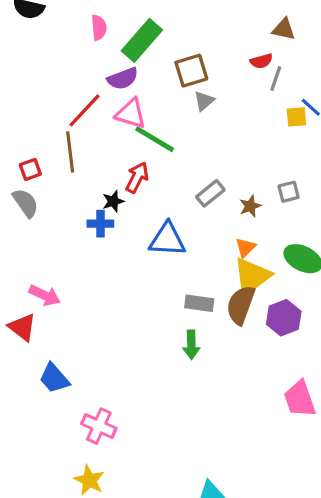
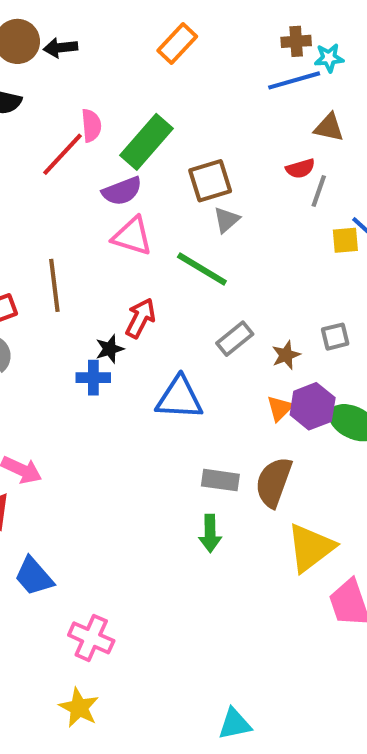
red line: (84, 110) -> (63, 154), moved
green line: (155, 139) -> (202, 269), moved
yellow triangle: (252, 276) -> (311, 548), moved
purple hexagon: (284, 318) -> (313, 406), moved

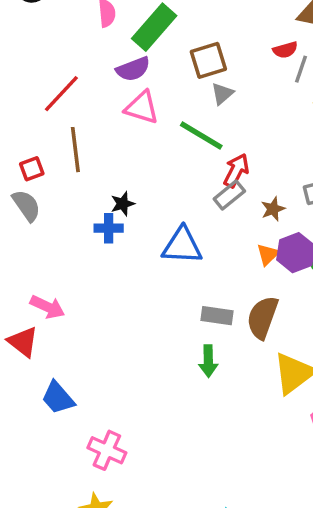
red line: (63, 154) -> (61, 94), moved
red arrow: (140, 318) -> (236, 171), moved

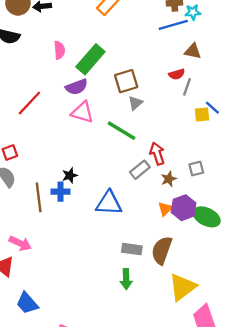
brown line: (75, 150) -> (39, 197), moved
red arrow: (236, 171) -> (157, 154), moved, turned -45

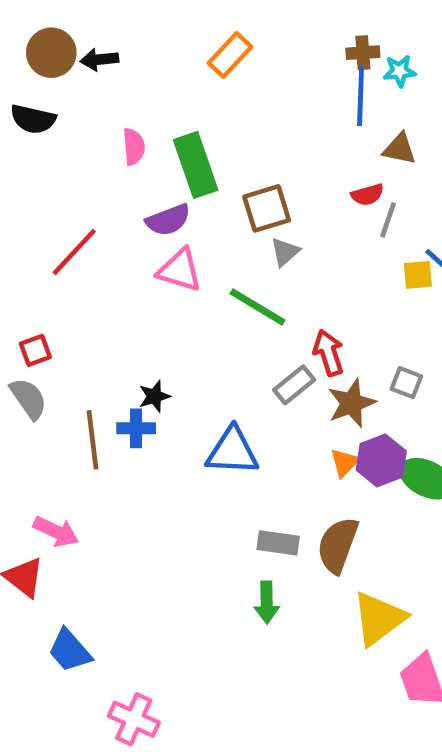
blue line: (173, 25) -> (361, 96), turned -72
green rectangle: (90, 59) -> (196, 165), turned -60
gray square: (196, 169) -> (406, 383), turned 35
brown star: (169, 179) -> (351, 403), size x1.5

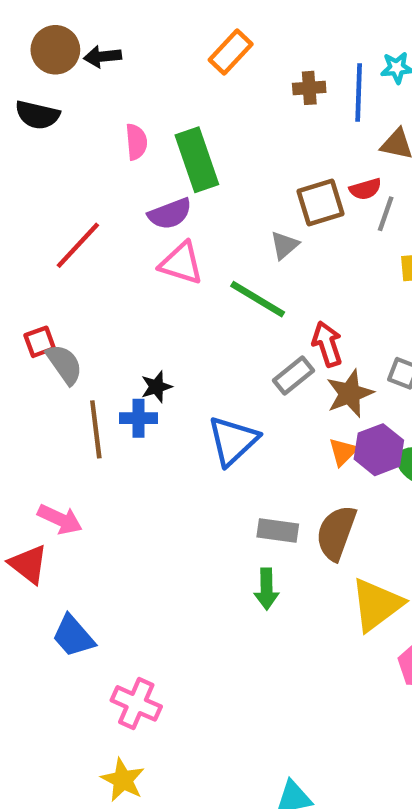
brown cross: (363, 53) -> (309, 88), moved
brown square: (267, 208) -> (320, 203), moved
gray semicircle: (28, 399) -> (64, 364), moved
blue triangle: (232, 451) -> (233, 441), turned -46

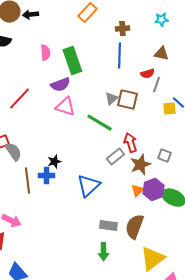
blue line: (359, 92) -> (119, 56), moved
brown square: (320, 203) -> (127, 100), moved, turned 30

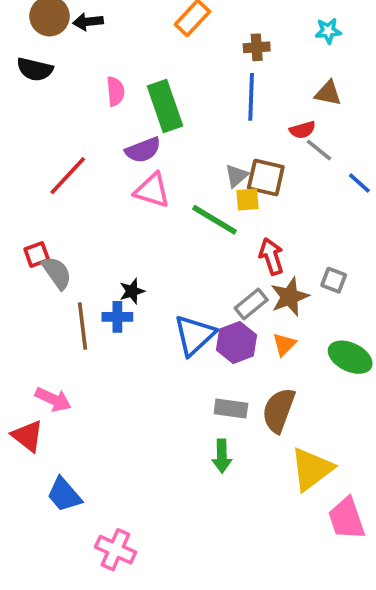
gray line: (156, 85) -> (319, 150), turned -70
yellow square: (169, 109) -> (247, 200), moved
gray rectangle: (115, 157) -> (251, 304), moved
purple hexagon: (153, 190) -> (236, 343), moved

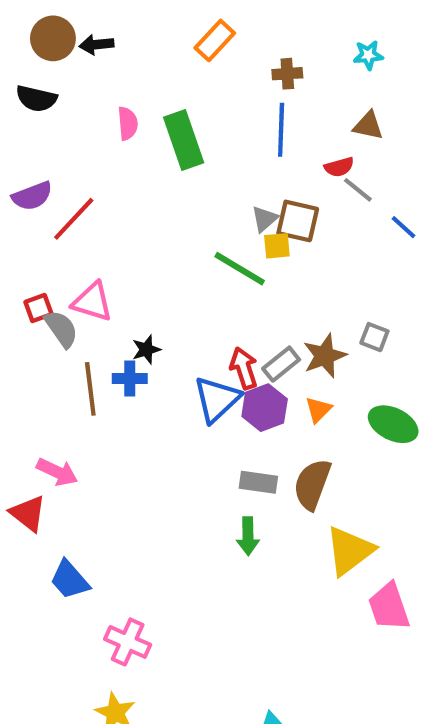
purple semicircle: (143, 150) -> (32, 196), moved
pink triangle: (152, 190) -> (92, 302), moved
red arrow: (271, 256) -> (244, 368), moved

